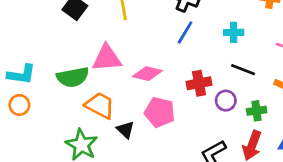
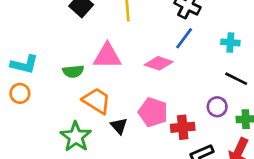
pink diamond: (147, 74) -> (159, 63), moved
green semicircle: (73, 77) -> (73, 71), size x0.7
red cross: (199, 83) -> (183, 127), moved

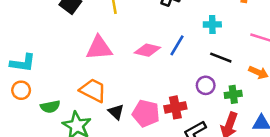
blue line: (184, 38) -> (177, 45), moved
green semicircle: (73, 71) -> (50, 107), moved
pink pentagon: (153, 112) -> (146, 113), moved

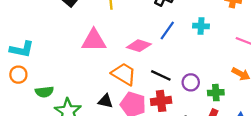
blue line: (177, 45) -> (167, 31), moved
black line: (221, 58) -> (161, 75), moved
orange trapezoid: (93, 90) -> (124, 74), moved
black triangle: (116, 112) -> (105, 101), turned -35

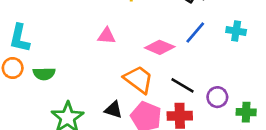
pink triangle: (94, 40) -> (107, 36), size x0.6
cyan L-shape: (22, 49) -> (19, 38), turned 85
green semicircle: (44, 92) -> (44, 74), moved

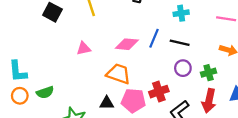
blue line: (195, 32) -> (154, 38), moved
black line: (183, 85) -> (180, 43), moved

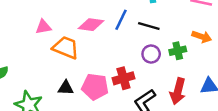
green cross: (209, 73) -> (178, 51), moved
orange trapezoid: (119, 74) -> (66, 47), moved

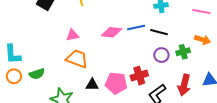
blue line: (121, 20) -> (136, 28), turned 54
orange trapezoid: (66, 47) -> (77, 59), moved

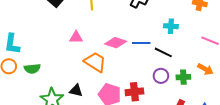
orange trapezoid: (77, 59) -> (95, 62), moved
black triangle: (92, 85) -> (76, 91), moved

